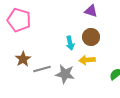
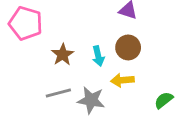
brown star: (23, 59) -> (63, 55), moved

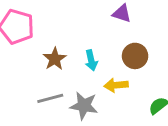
brown circle: (128, 47) -> (135, 56), moved

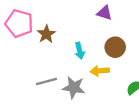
brown star: (55, 59) -> (46, 34), moved

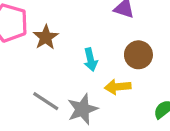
gray line: (46, 82) -> (46, 101), turned 48
gray star: (74, 87) -> (82, 109), turned -30

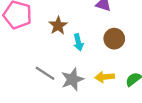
brown star: (46, 37) -> (58, 26), moved
yellow arrow: (118, 87) -> (105, 77), moved

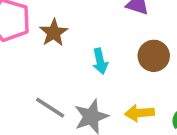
brown star: (58, 26) -> (54, 33), moved

